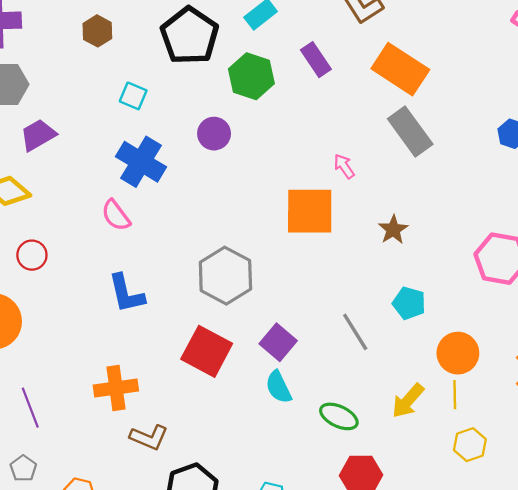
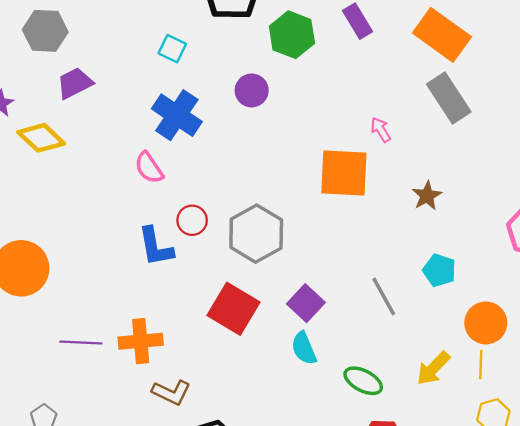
red circle: (32, 255) -> (192, 220), moved
purple line: (30, 408) -> (81, 343), moved, turned -69

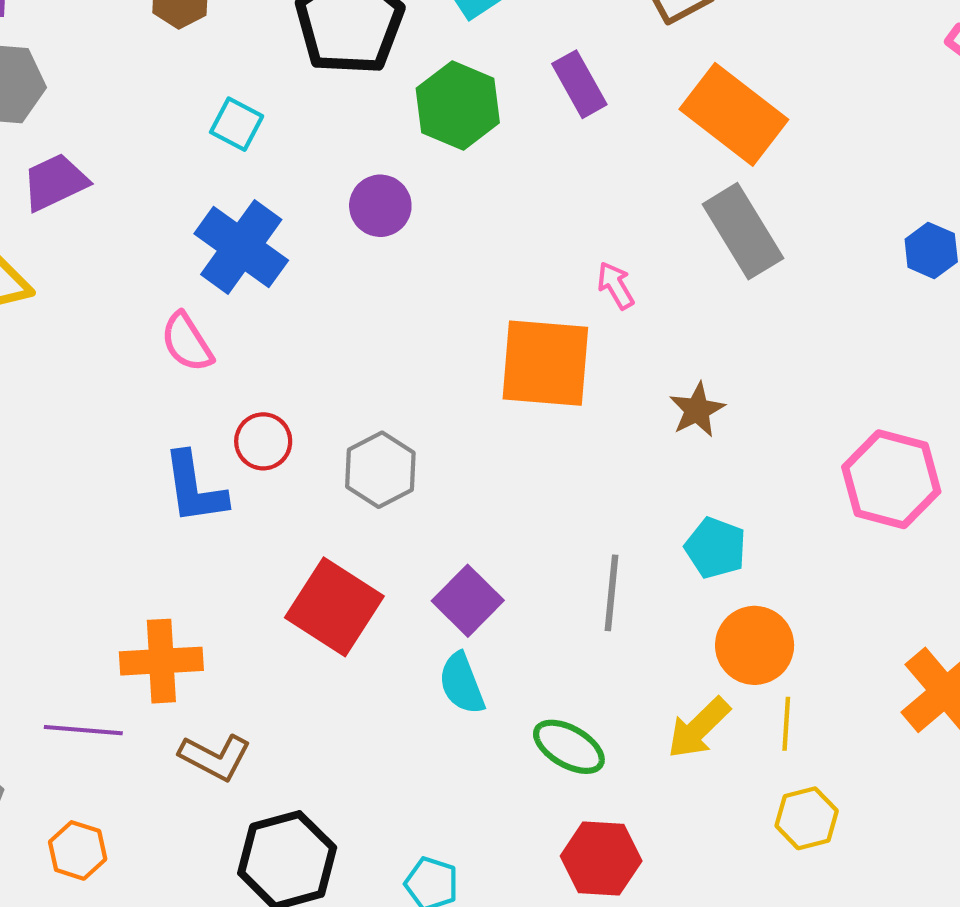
gray hexagon: (256, 234) -> (380, 470), size x0.7
gray line: (384, 297) -> (612, 593), turned 33
orange circle: (486, 323) -> (755, 645), moved
purple line: (81, 343) -> (83, 730), moved

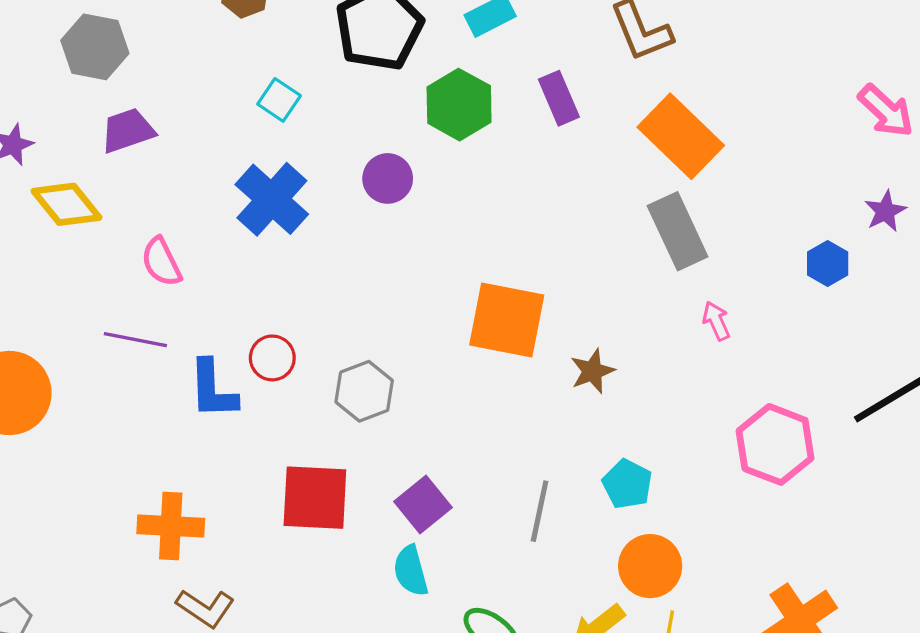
pink arrow: (616, 285) -> (716, 321), moved
pink semicircle: (187, 342) -> (161, 262), moved
brown star: (697, 410) -> (592, 371), moved
red square: (334, 607) -> (315, 498), turned -36
purple line: (83, 730) -> (135, 340), moved

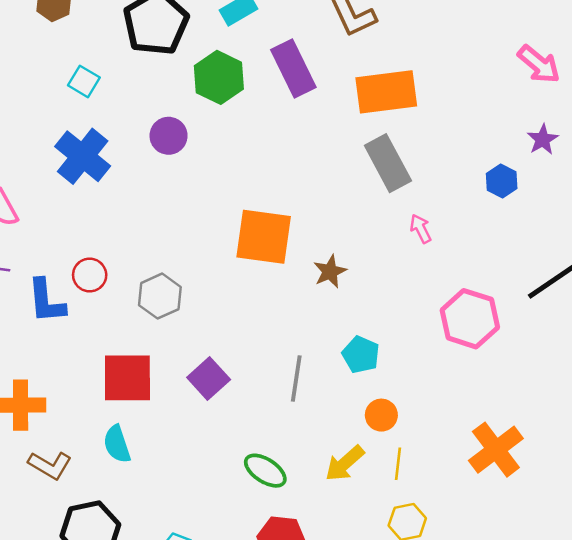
purple rectangle: (559, 98) -> (293, 68), size x1.4
orange rectangle: (681, 136) -> (386, 92), turned -48
orange circle: (650, 566) -> (381, 415), size x0.7
cyan semicircle: (411, 571) -> (117, 444), moved

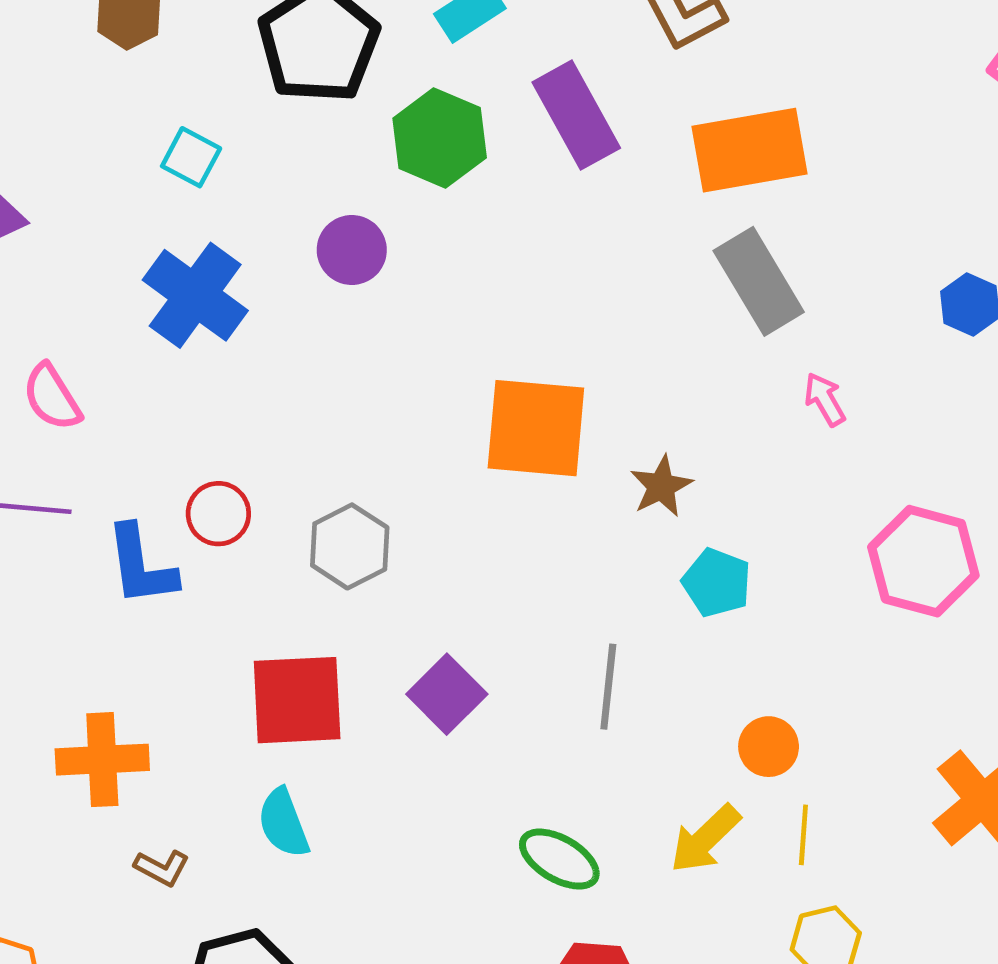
cyan pentagon: (361, 355) -> (717, 583), moved
brown L-shape: (50, 465) -> (162, 868), size x0.7

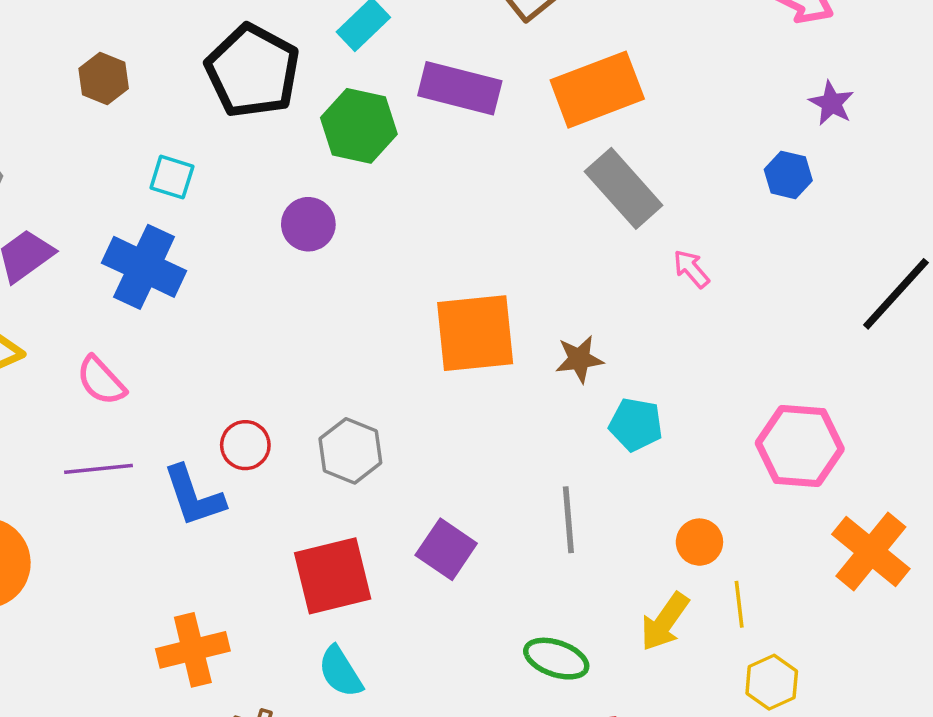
purple rectangle: (576, 115) -> (460, 88), turned -36
blue cross: (195, 295) -> (144, 267), moved
brown star: (661, 486) -> (579, 359), turned 30
pink hexagon: (923, 561) -> (800, 446), moved

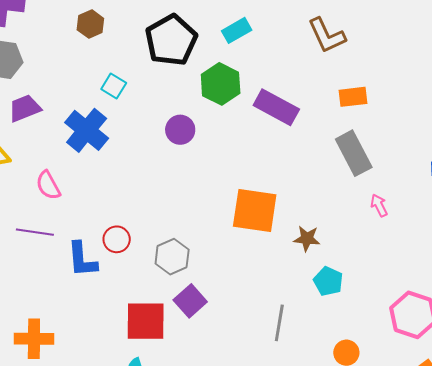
purple rectangle: (460, 88) -> (276, 107), moved
orange rectangle: (597, 90) -> (353, 97), size x0.6
purple square: (446, 549) -> (190, 301), moved
orange cross: (193, 650) -> (34, 339), moved

